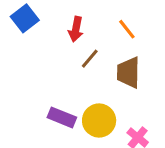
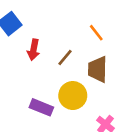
red arrow: (76, 29) -> (34, 50), moved
yellow circle: (99, 120) -> (73, 96), moved

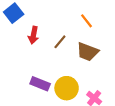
brown trapezoid: (98, 69) -> (88, 52), turned -70
yellow circle: (73, 96) -> (67, 88), moved

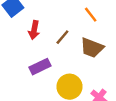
purple rectangle: (40, 84) -> (40, 67), moved, turned -48

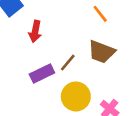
brown line: (62, 37) -> (68, 63), moved

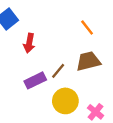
brown trapezoid: (102, 52) -> (88, 61), turned 145

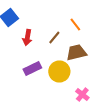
brown line: (58, 71) -> (54, 38), moved
yellow circle: (65, 101) -> (59, 72), moved

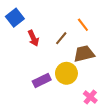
red arrow: (27, 38) -> (33, 38), turned -35
purple rectangle: (32, 68) -> (42, 80), moved

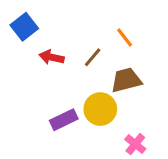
red arrow: (33, 38) -> (52, 57), turned 126

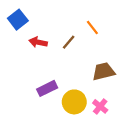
brown trapezoid: (126, 80) -> (104, 71), moved
yellow circle: (100, 109) -> (74, 102), moved

